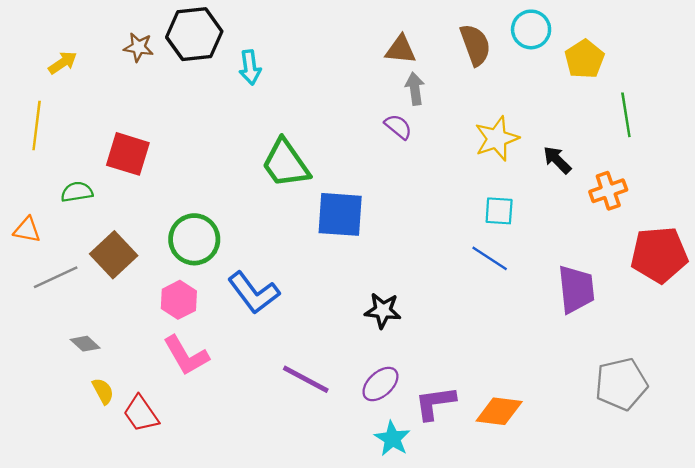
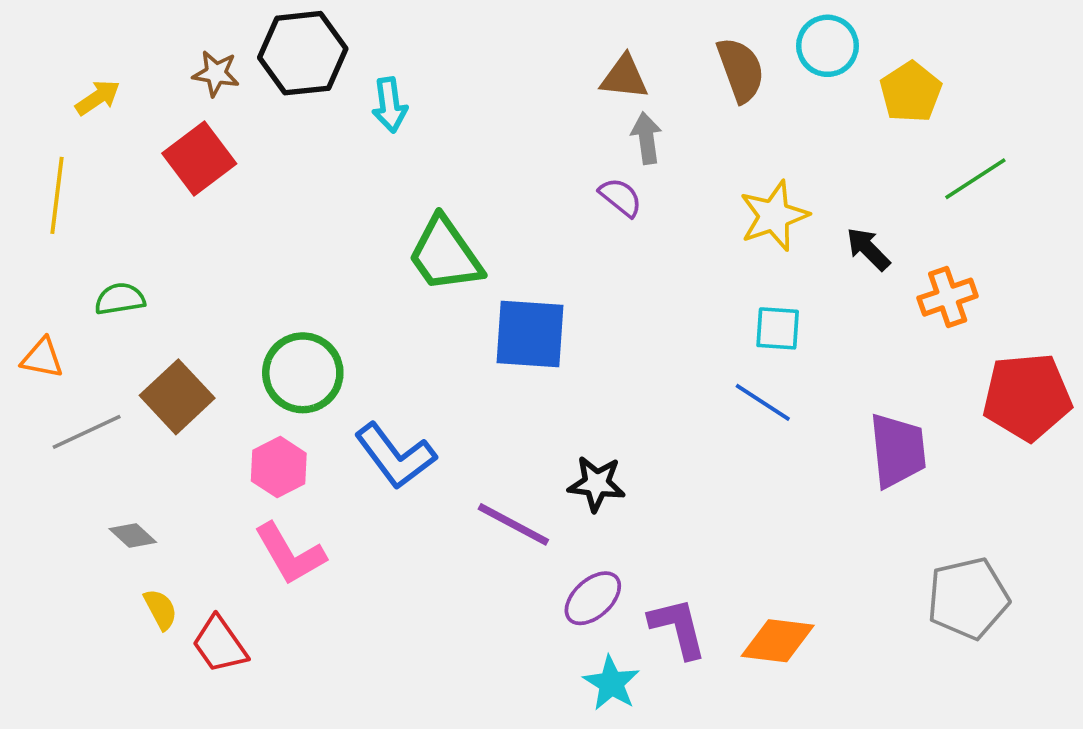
green line: (626, 115) -> (975, 179), turned 66
red square: (128, 154) -> (199, 158), moved, turned 36
purple line: (306, 379) -> (513, 524), moved
purple L-shape: (435, 403) -> (678, 628), turned 84

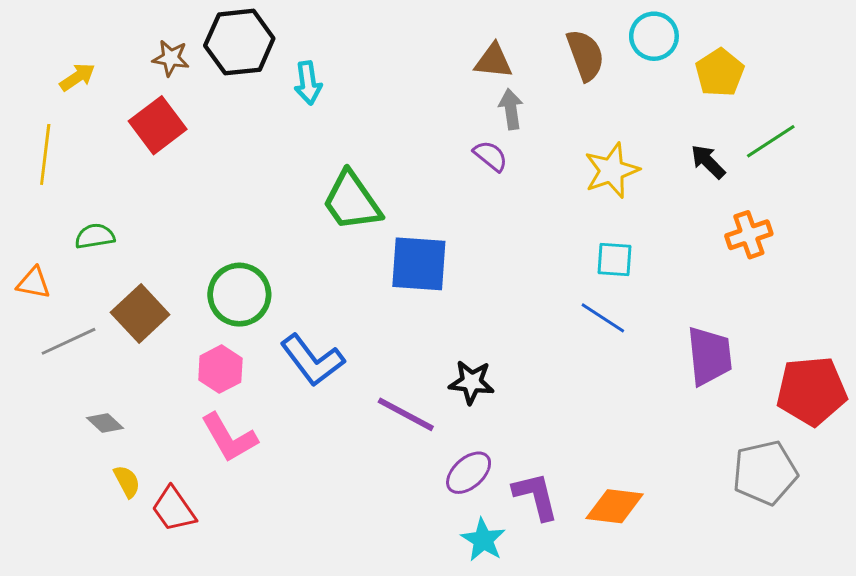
black arrow: (868, 249) -> (708, 162), moved
red pentagon: (1027, 397) -> (812, 391), moved

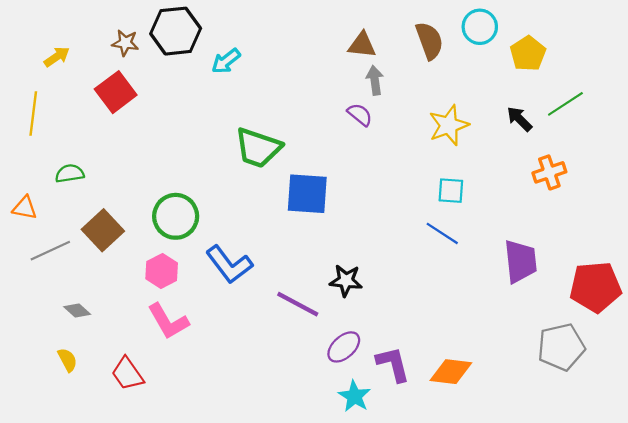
cyan arrow: (308, 83) -> (226, 61), turned 60
green trapezoid: (352, 201) -> (258, 148), turned -36
yellow semicircle: (127, 481) -> (67, 360), moved

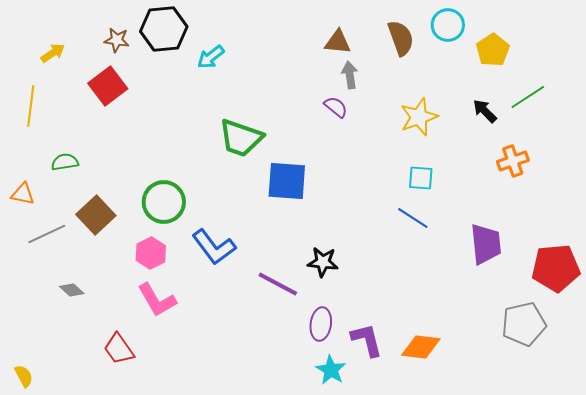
purple ellipse: (344, 347) -> (321, 324), turned -40
yellow semicircle: (67, 360) -> (24, 376), moved

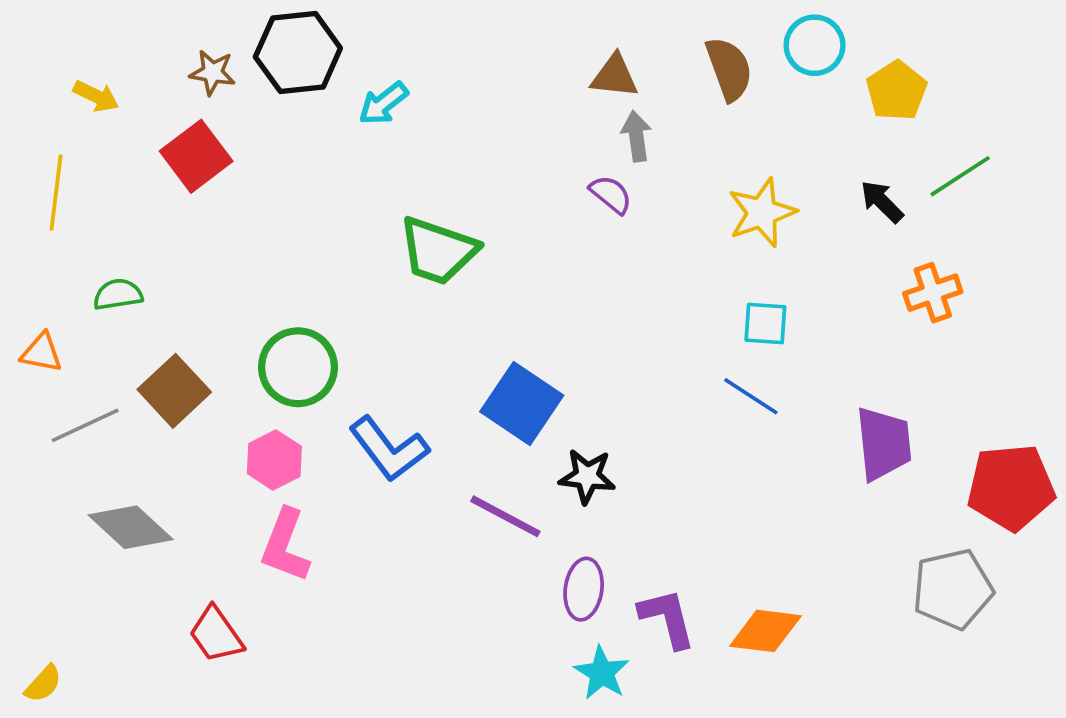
yellow arrow: (53, 53) -> (96, 96), turned 60
blue square: (287, 181) -> (522, 404), moved, turned 30
gray diamond: (72, 290) -> (131, 527), size x1.8
pink L-shape: (157, 300) -> (285, 545), turned 51
yellow semicircle: (24, 376) -> (43, 684), turned 70

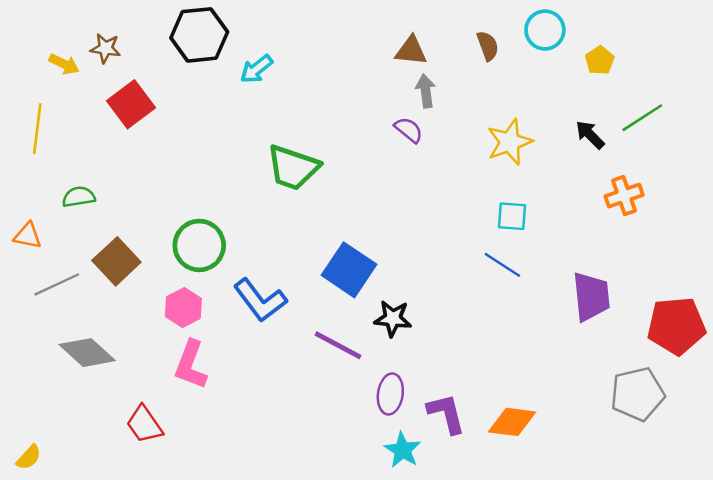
brown semicircle: (729, 69) -> (488, 46), size x0.7
brown star: (212, 73) -> (105, 48), moved
yellow pentagon: (896, 91) -> (600, 60), size x0.7

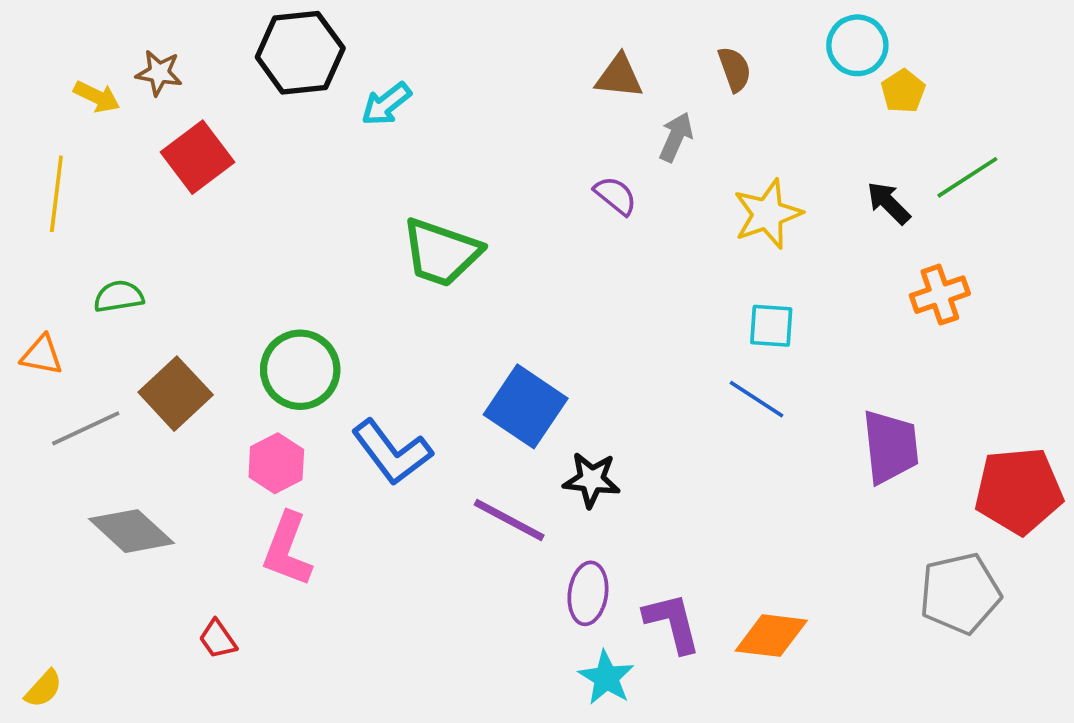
cyan circle: (545, 30) -> (857, 45), moved
gray arrow: (426, 91) -> (676, 137), moved, turned 32
red trapezoid: (144, 424) -> (218, 639), size x0.7

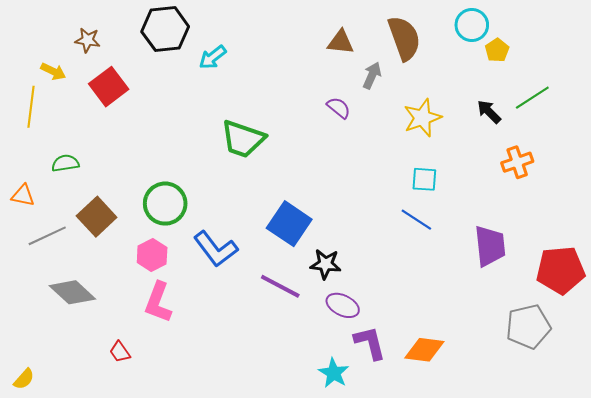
brown semicircle: (735, 69) -> (404, 38), size x1.8
yellow arrow: (97, 97) -> (53, 71), moved
purple ellipse: (588, 593) -> (343, 305), moved, turned -72

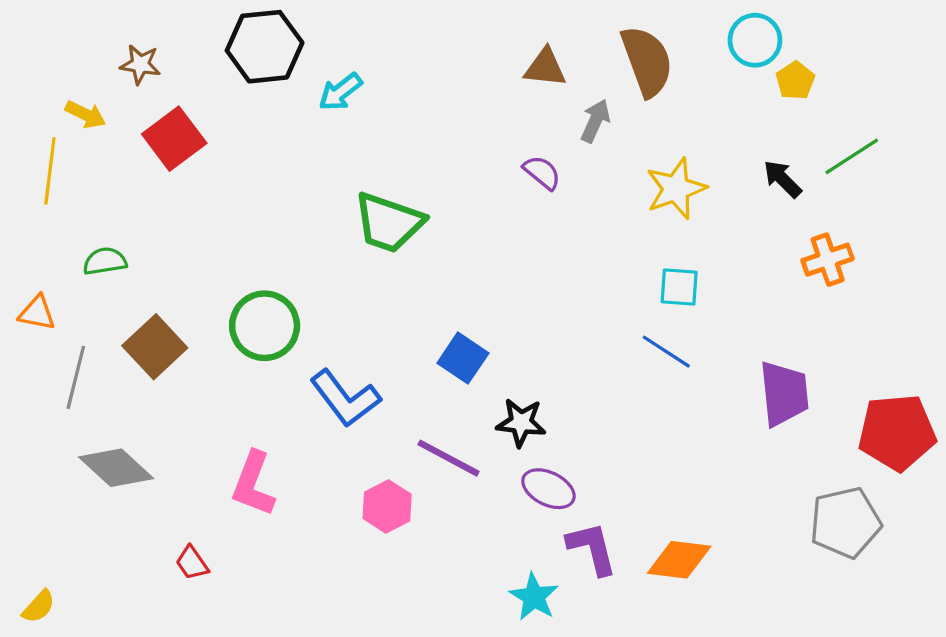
blue square: (289, 224) -> (463, 358), size x0.7
gray line: (47, 236) -> (76, 377), turned -51
pink hexagon: (152, 255) -> (387, 506), moved

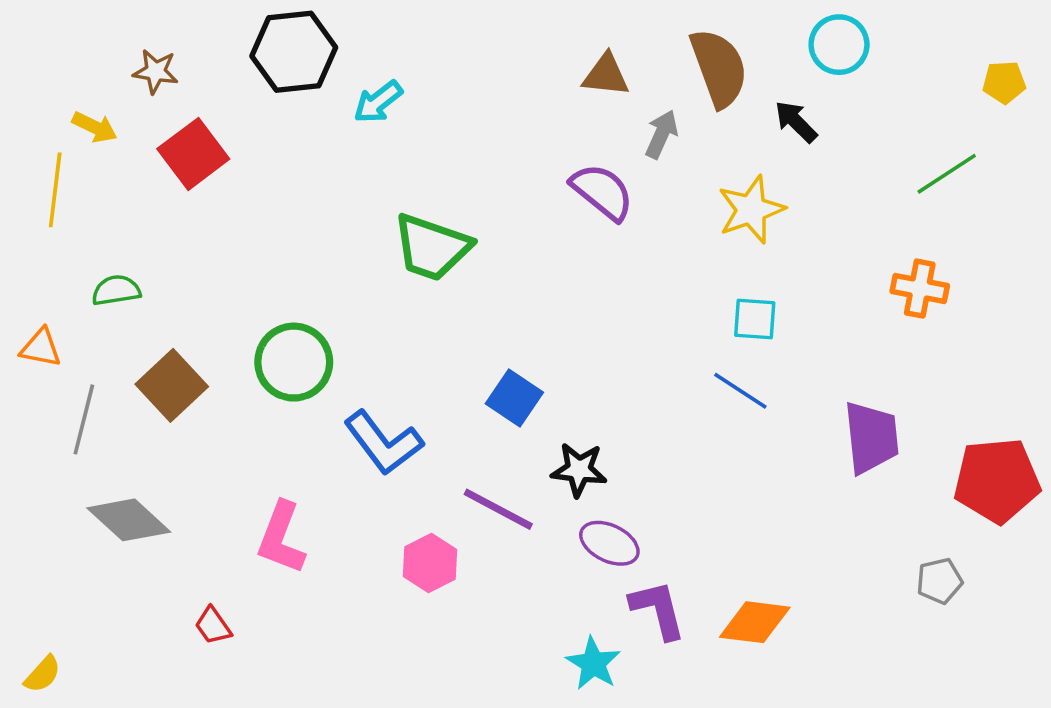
yellow pentagon: (795, 81) -> (1004, 82), moved, turned 30
purple semicircle: (542, 172) -> (602, 192), size x1.5
black arrow: (782, 179) -> (796, 122), moved
orange cross: (828, 260) -> (920, 289), turned 30
gray pentagon: (845, 523) -> (939, 581), size x0.6

